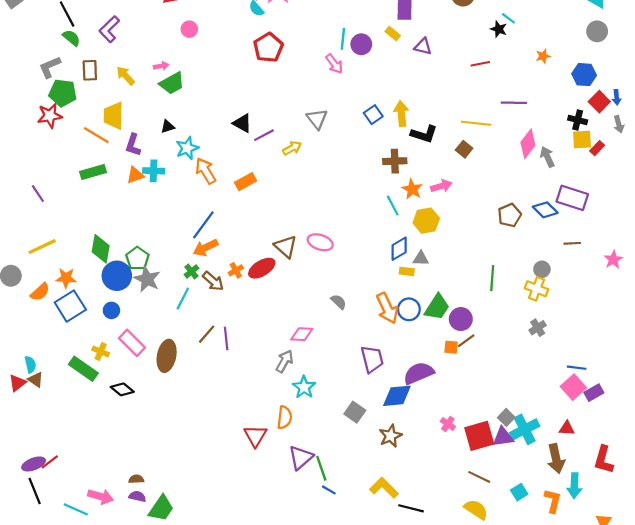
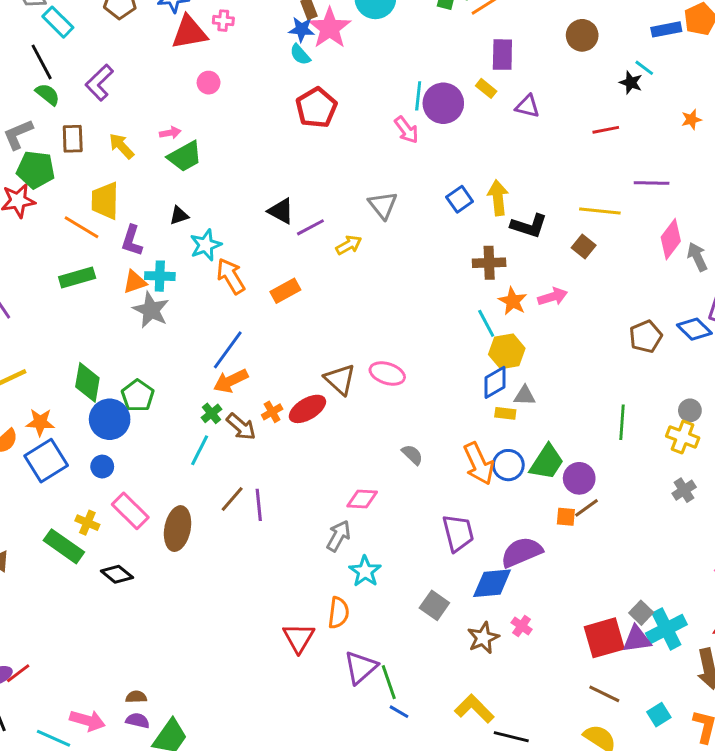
purple circle: (361, 44) -> (443, 103), size x1.4
yellow hexagon: (426, 221) -> (507, 351), moved
gray star: (147, 279) -> (151, 310), moved
pink cross: (448, 424) -> (522, 626), moved

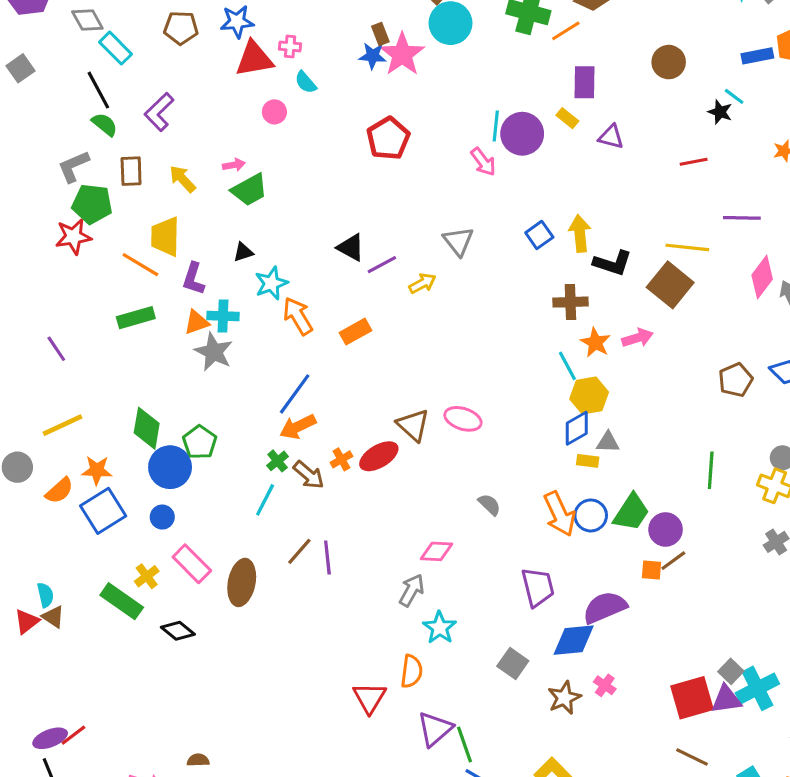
cyan semicircle: (300, 55) -> (306, 82), moved
brown square: (584, 246) -> (670, 285), size x1.8
yellow cross: (87, 523) -> (147, 576), turned 30

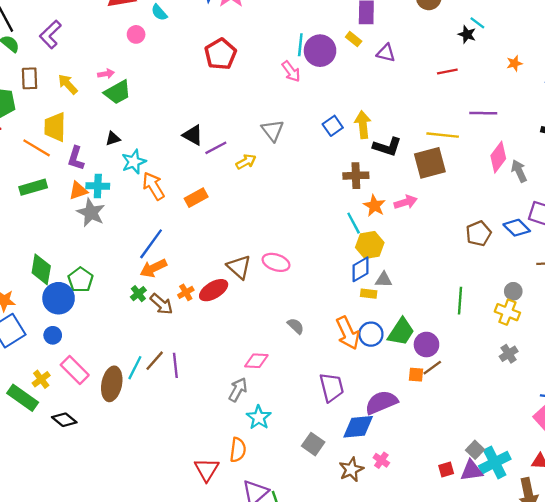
brown square: (670, 285) -> (430, 163), turned 36
cyan line: (265, 500) -> (135, 368), moved
red square: (692, 698) -> (446, 469), size x0.5

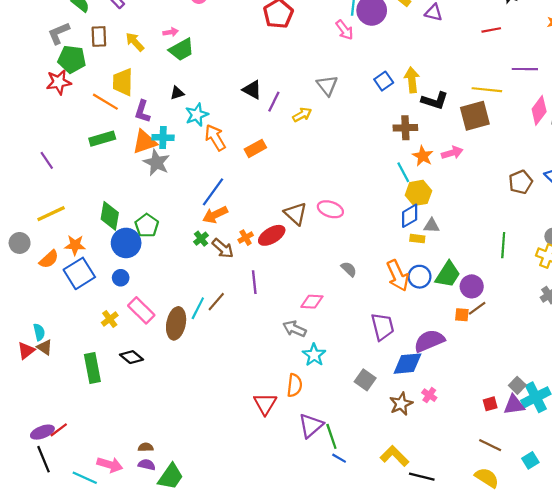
purple line: (216, 148) -> (274, 102), turned -36
orange triangle: (78, 191) -> (145, 142), size x1.4
purple line: (175, 365) -> (254, 282), moved
gray arrow: (238, 390) -> (295, 329), turned -95
green rectangle: (23, 398) -> (92, 368), moved, turned 44

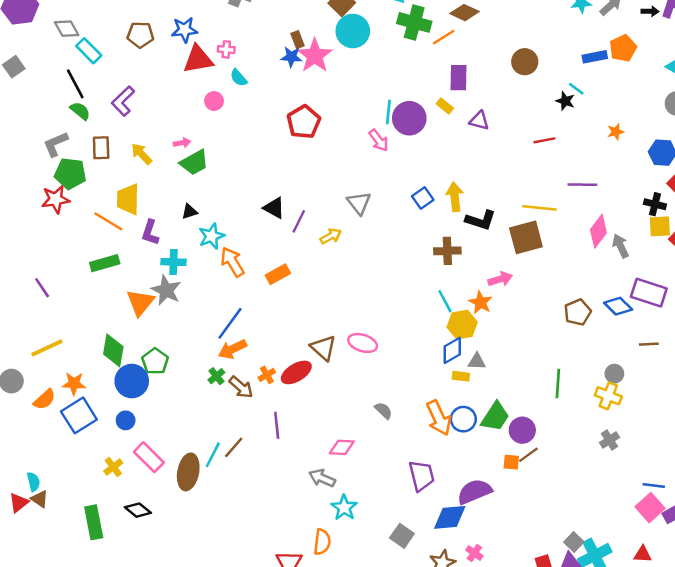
orange triangle: (145, 142) -> (140, 302), moved, turned -32
orange star: (423, 156) -> (481, 302), moved

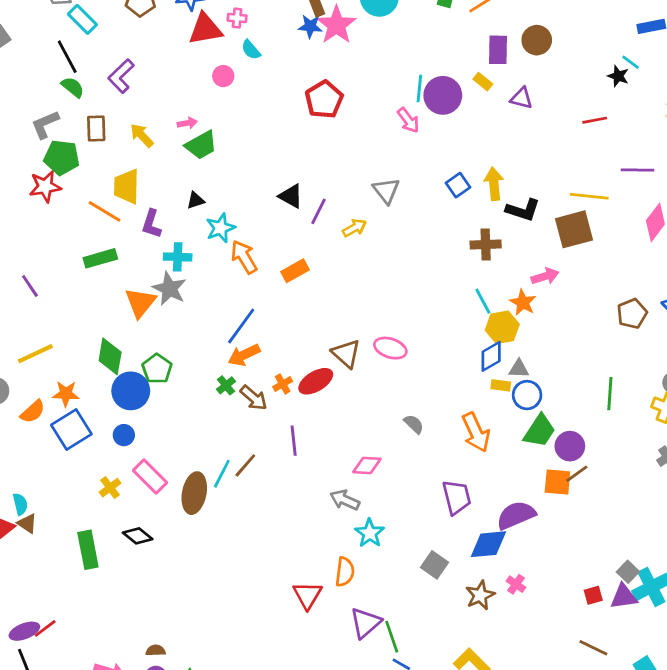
brown circle: (525, 62) -> (537, 40), moved
blue circle: (463, 419) -> (527, 395), moved
orange square: (511, 462) -> (557, 482), size x1.5

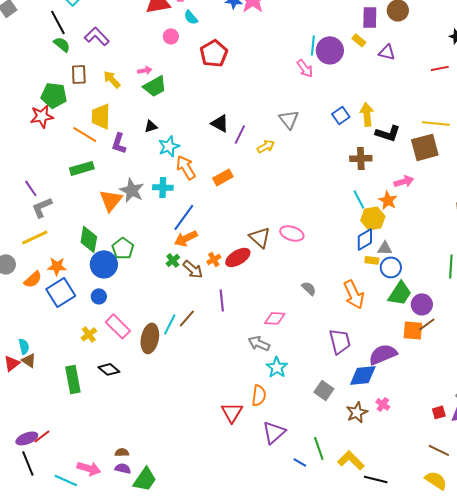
purple L-shape: (121, 76) -> (97, 36), turned 90
red pentagon: (324, 100) -> (214, 53), moved
gray L-shape: (45, 124) -> (42, 207), moved
cyan cross: (178, 257) -> (163, 187), moved
green line: (392, 637) -> (319, 448), moved

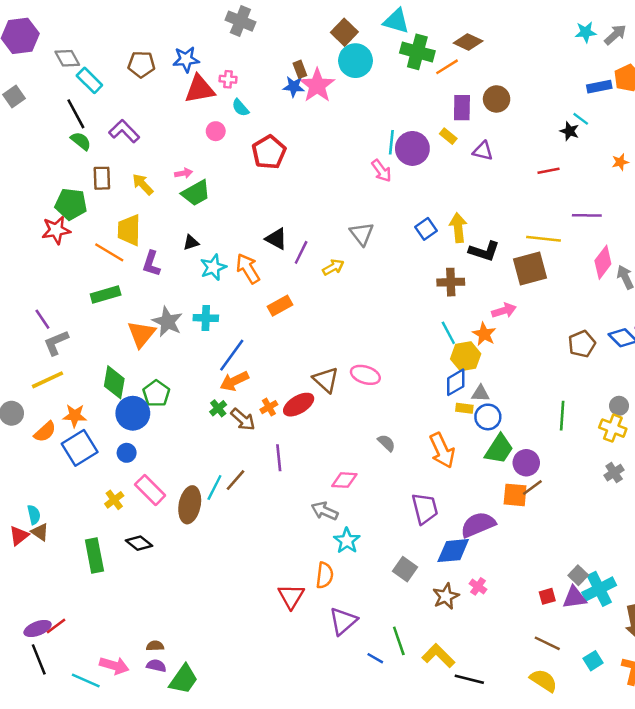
orange arrow: (186, 167) -> (248, 268), moved

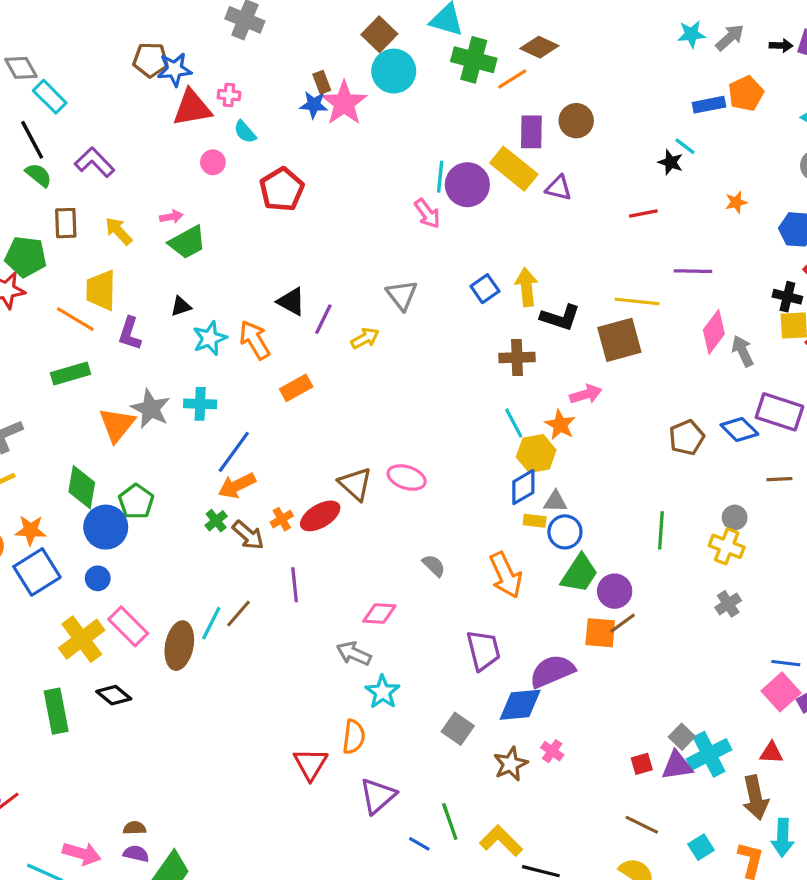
brown pentagon: (141, 64) -> (151, 60), moved
yellow rectangle: (448, 136) -> (514, 169), size x2.0
yellow cross: (114, 500) -> (82, 639), size x1.8

